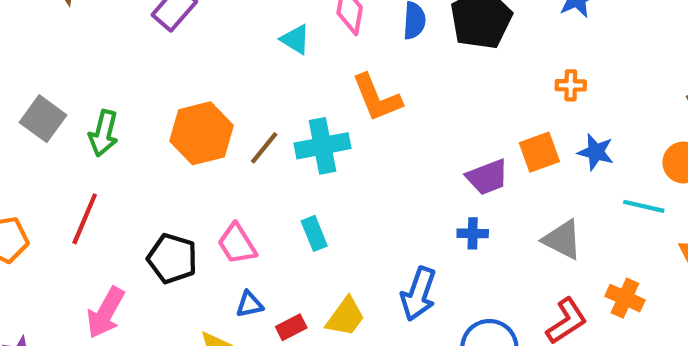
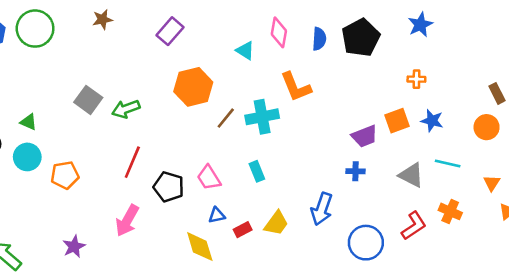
green arrow: (103, 133) -> (126, 109), turned 56
orange hexagon: (202, 133) -> (193, 87), moved
cyan line: (644, 206) -> (448, 163), moved
red line: (85, 219) -> (132, 162), moved

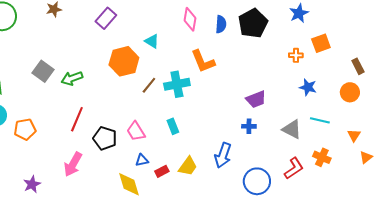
cyan triangle: (245, 51) -> (152, 41), moved
orange square: (397, 121) -> (321, 43), moved

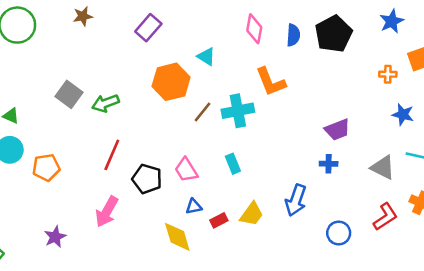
blue circle: (257, 181) -> (339, 233), size x0.7

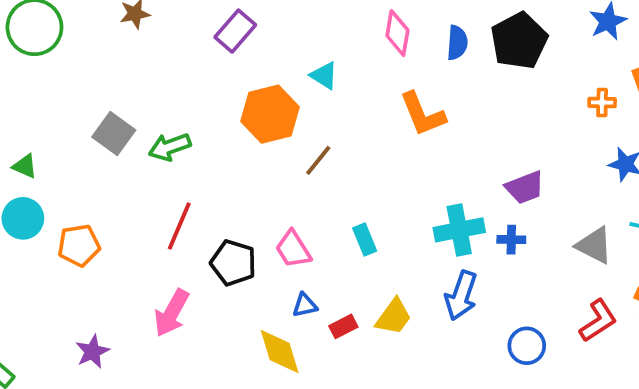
cyan cross: (238, 111) -> (459, 230), moved

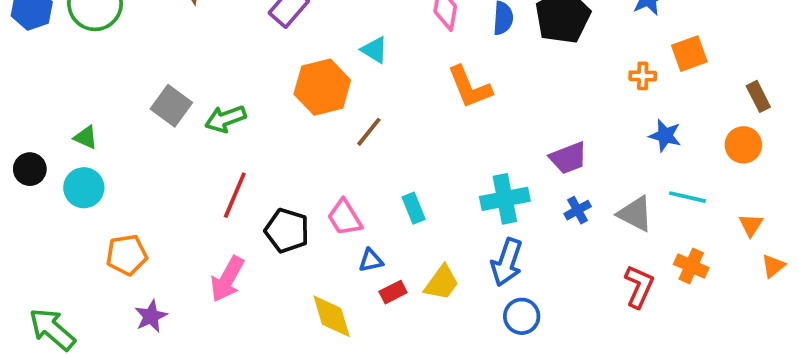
blue cross: (511, 240) -> (578, 210), moved, turned -30
orange pentagon: (79, 245) -> (127, 255), moved
blue triangle: (305, 305) -> (371, 260), moved
red L-shape: (598, 321) -> (639, 286), turned -33
blue circle: (527, 346) -> (522, 316), moved

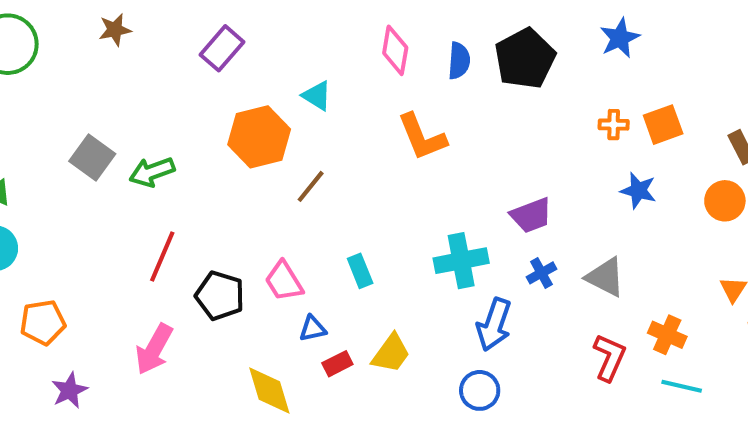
orange square: (689, 54) -> (663, 125), moved
cyan line: (687, 197) -> (682, 386), moved
blue arrow: (507, 262) -> (494, 324), moved

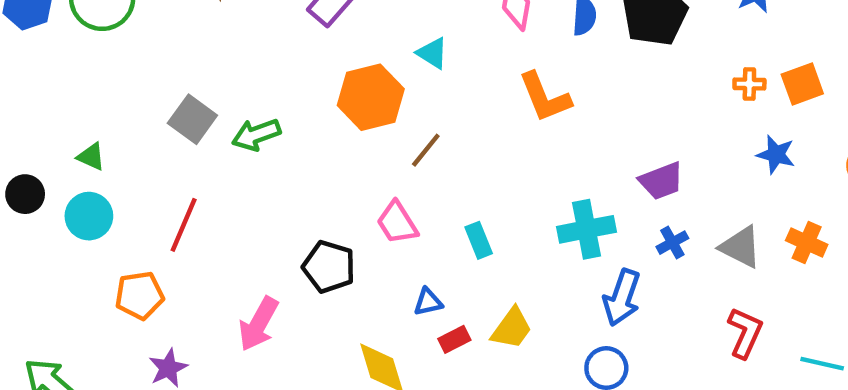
red line: (162, 256) -> (184, 225), moved
pink trapezoid: (284, 281) -> (397, 223), moved
orange cross: (667, 335) -> (807, 243), moved

